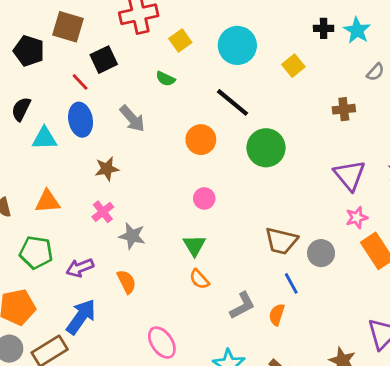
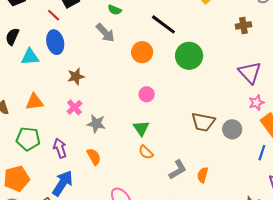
gray arrow: (132, 119) -> (105, 33), moved
purple arrow: (80, 268) -> (60, 148), turned 96
blue line: (291, 283) -> (262, 153), moved, turned 49

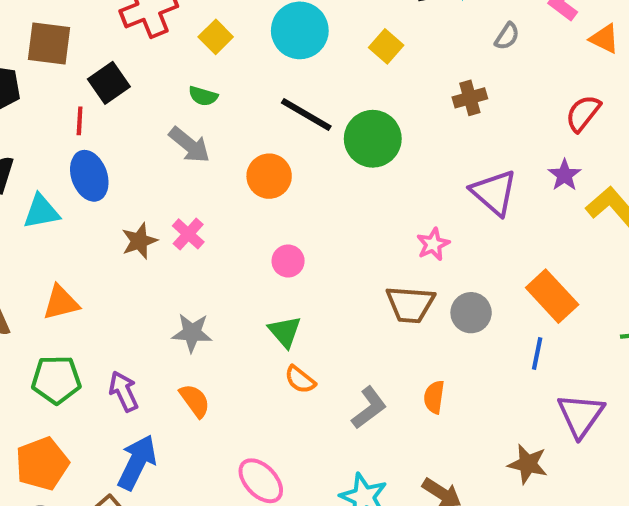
red line: (54, 15) -> (80, 121), turned 56
green circle: (189, 56) -> (373, 139), moved
pink star: (256, 103) -> (433, 244), moved
pink cross: (74, 107) -> (188, 234), moved
orange semicircle: (203, 175) -> (434, 397), moved

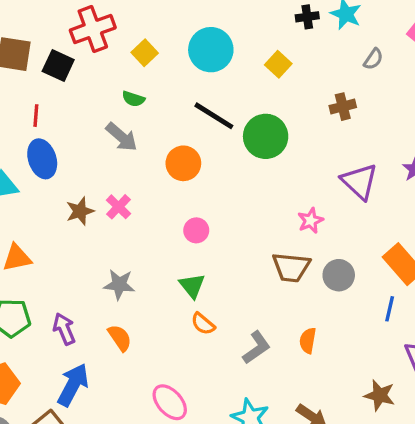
black square: (109, 83) -> (58, 65), moved, turned -32

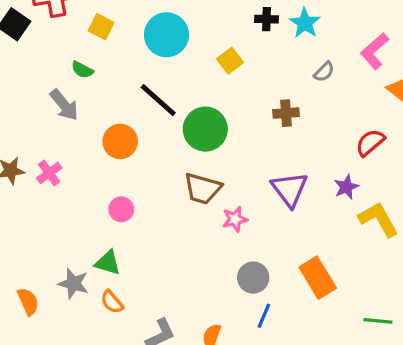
yellow square: (145, 53) -> (101, 27), turned -30
brown trapezoid: (291, 267) -> (203, 188), moved
gray star: (119, 284) -> (73, 283), moved
green triangle: (192, 286) -> (108, 263), turned -44
blue line: (390, 309) -> (264, 316), moved

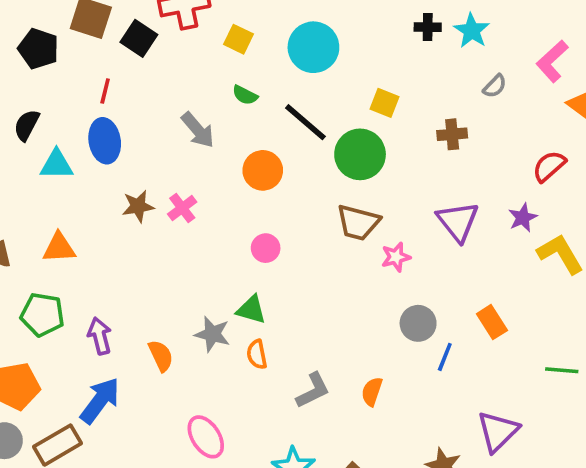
yellow square: (230, 61) -> (385, 103), moved, turned -30
green semicircle: (82, 70) -> (245, 95), moved
orange rectangle: (318, 278) -> (492, 322), size x0.7
orange semicircle: (112, 302) -> (257, 354), turned 30
blue line: (264, 316) -> (445, 357), moved

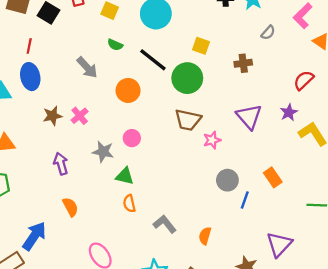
gray star: (212, 334) -> (103, 152), moved
purple arrow: (100, 336) -> (61, 164), moved
gray L-shape: (313, 390) -> (165, 224), turned -100
orange semicircle: (372, 392) -> (205, 236), moved

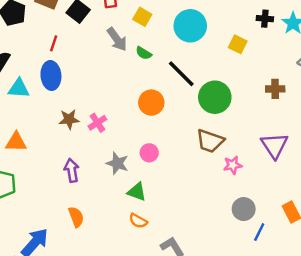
yellow square: (201, 46) -> (238, 44), moved
gray arrow: (87, 67) -> (117, 39), moved
orange semicircle: (129, 204) -> (138, 221), turned -54

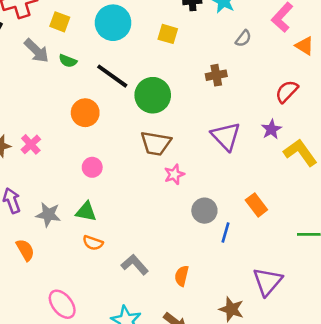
gray star: (117, 163) -> (48, 215), moved
pink star: (233, 165) -> (174, 174), moved

